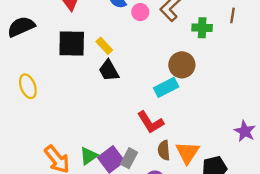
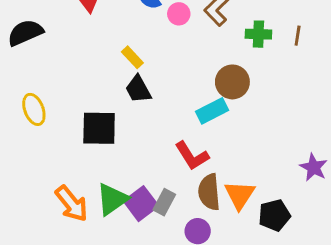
brown line: (232, 15) -> (298, 36), moved
black square: (72, 44) -> (99, 128), moved
brown semicircle: (164, 150) -> (209, 192), size x1.4
green triangle: (89, 156) -> (112, 199), size x1.4

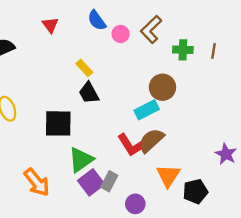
brown semicircle: (209, 192) -> (151, 140), moved, turned 52
green triangle: (112, 199) -> (81, 160), moved

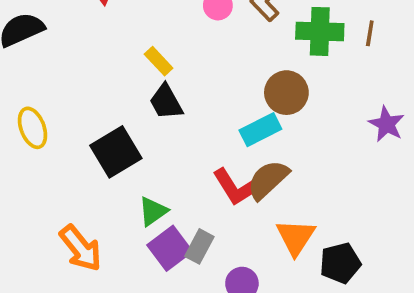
green cross: (183, 50) -> (320, 31), size x1.4
black square: (58, 123) -> (116, 152), turned -32
purple star: (226, 154) -> (387, 124), moved
green triangle: (81, 160) -> (153, 211), size x0.7

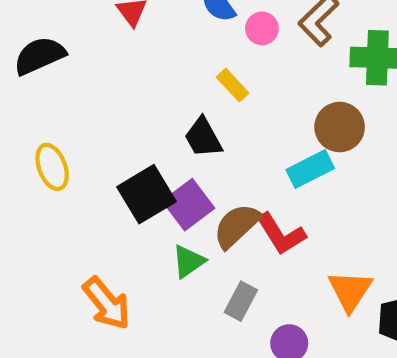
yellow rectangle: (159, 61) -> (233, 85), moved
brown semicircle: (268, 180) -> (237, 226), moved
purple square: (170, 248) -> (188, 205), moved

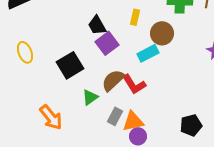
yellow rectangle: (233, 85) -> (135, 17), moved, turned 56
black trapezoid: (203, 138) -> (97, 25), moved
purple square: (188, 205) -> (107, 43), moved
orange triangle: (350, 291) -> (133, 121), moved, turned 45

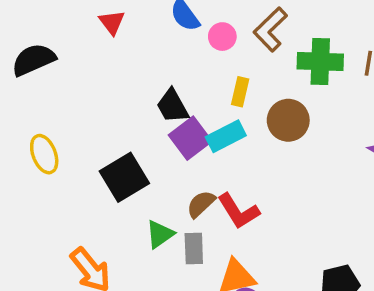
cyan rectangle: (148, 53) -> (226, 136), moved
brown semicircle: (113, 80) -> (201, 204), size x0.7
gray rectangle: (115, 116) -> (194, 249), moved, turned -30

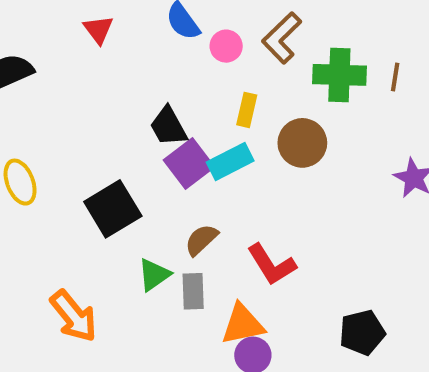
red L-shape: (238, 211) -> (271, 264), moved

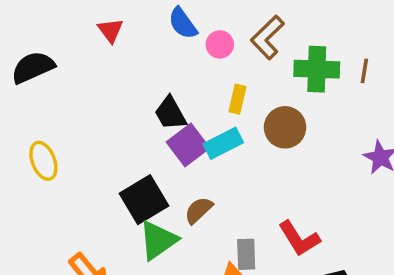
black square: (113, 209) -> (144, 200), moved
red L-shape: (271, 264) -> (299, 238), moved
green triangle: (154, 275) -> (158, 240), size x1.4
gray rectangle: (193, 291) -> (246, 254), moved

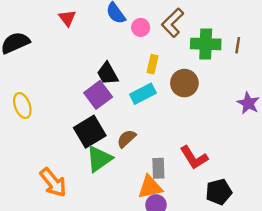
purple square: (188, 145) -> (98, 95), moved

